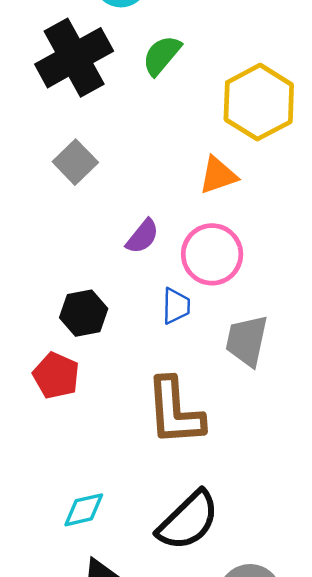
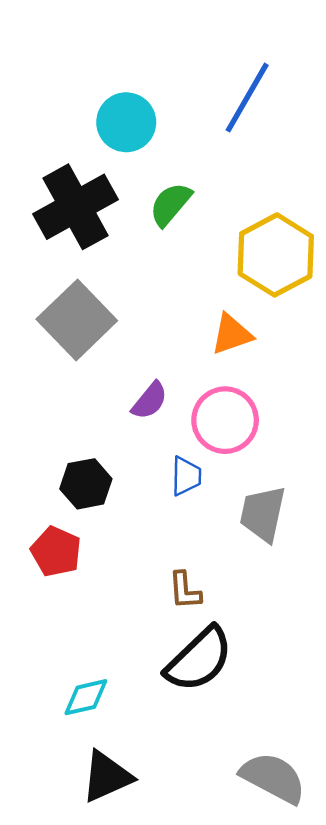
gray square: (75, 162) -> (77, 320), size x1.6
brown L-shape: (175, 411) -> (185, 591), size x0.5
black semicircle: (188, 521) -> (199, 659), moved

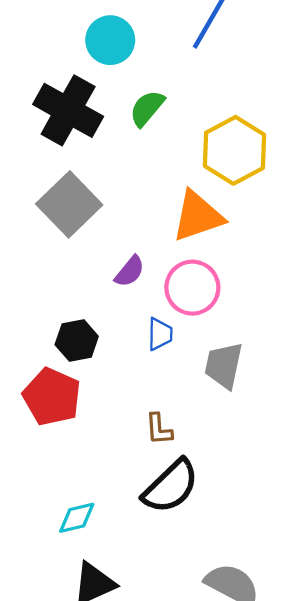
black cross: (75, 207) -> (68, 110), turned -32
orange triangle: (232, 334) -> (198, 216), size x1.5
red pentagon: (56, 551) -> (52, 397), size x1.4

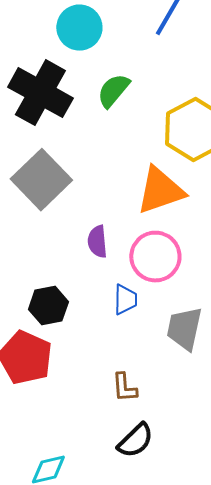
purple semicircle: (130, 271) -> (97, 242), turned 136
black semicircle: (171, 486) -> (135, 441), size x0.7

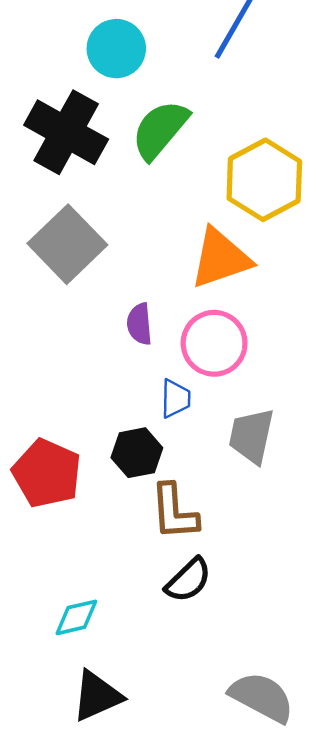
green semicircle: (113, 91) -> (160, 130), size x1.4
black hexagon: (48, 306) -> (137, 453), moved
brown L-shape: (124, 388) -> (174, 512), size x1.5

